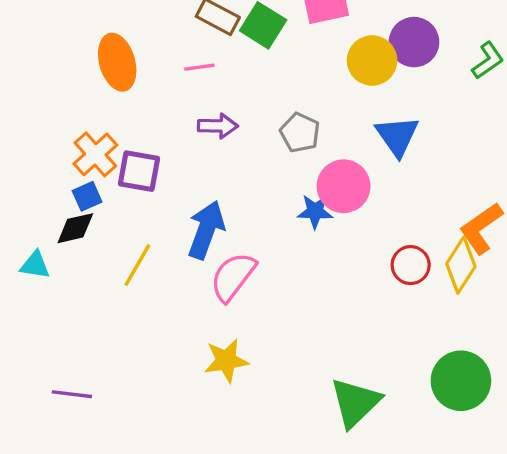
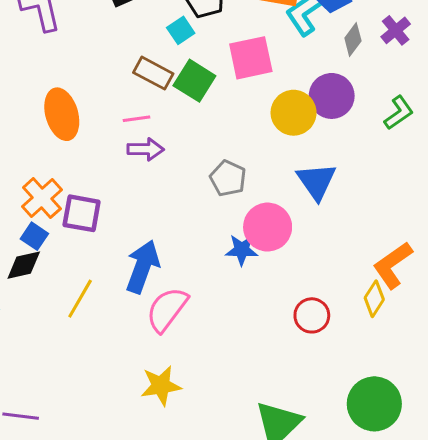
purple arrow: (218, 126) -> (146, 149), moved
blue square: (87, 196) -> (34, 236), turned -32
red circle: (411, 265) -> (312, 315), moved
yellow diamond: (461, 265) -> (374, 299), size x0.7

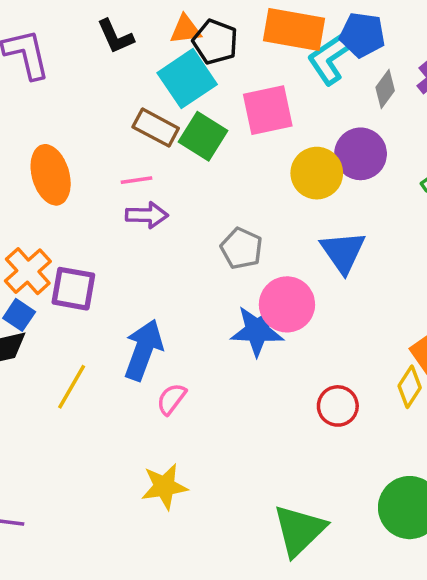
cyan square: (181, 30) -> (187, 79), size x1.8
blue star: (242, 250) -> (257, 331), size x1.4
pink semicircle: (167, 309) -> (171, 399), size x0.6

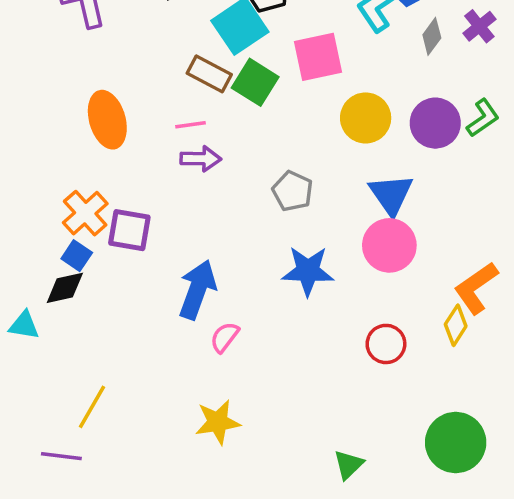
purple circle: (361, 154) -> (435, 123), moved
pink circle: (287, 304) -> (389, 245), moved
yellow line: (72, 387) -> (92, 407), moved
green triangle: (299, 530) -> (349, 465), size x0.6

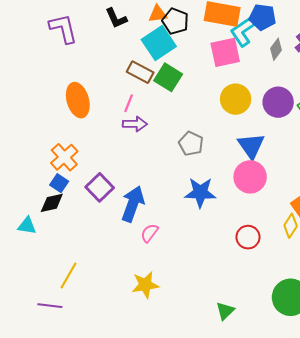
pink square: (318, 57) -> (225, 52), moved
pink line: (191, 125) -> (129, 103), turned -60
purple square: (129, 230) -> (100, 187), moved, turned 36

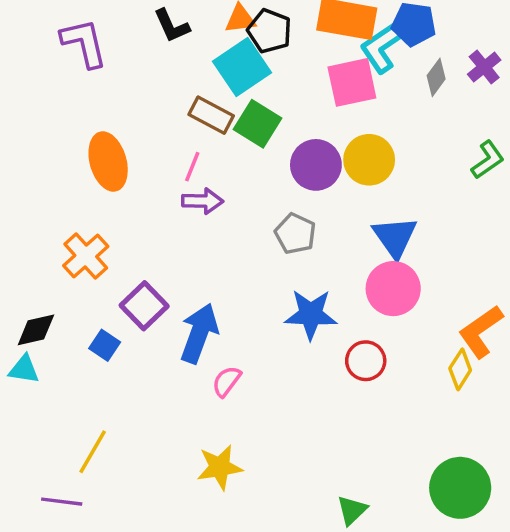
purple circle: (278, 102) -> (316, 165), moved
blue square: (59, 183) -> (105, 345), moved
black diamond: (52, 203) -> (36, 330), moved
red circle: (248, 237) -> (366, 361), moved

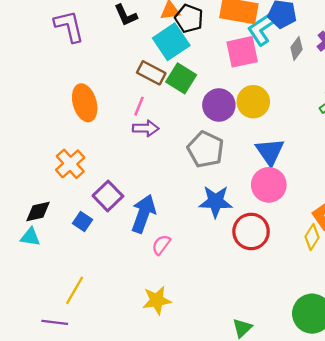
gray pentagon: (295, 234) -> (206, 149), size x1.4
red circle: (366, 361) -> (251, 231), size x1.4

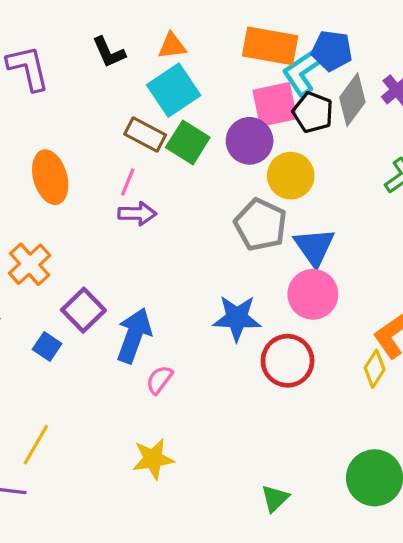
black pentagon: (189, 18) -> (313, 112), moved
gray diamond: (297, 48) -> (352, 100), size x1.5
purple circle: (219, 105) -> (250, 141), moved
gray pentagon: (206, 149) -> (261, 225), moved

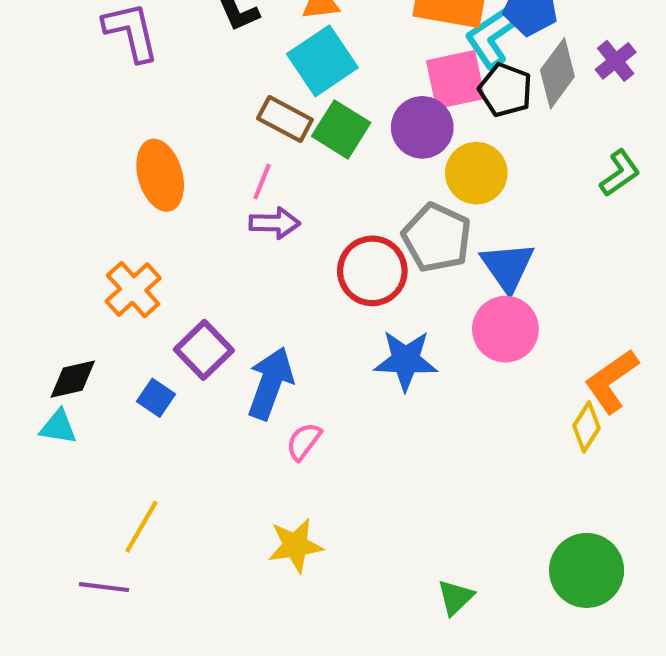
red circle: (288, 361) -> (372, 271), moved

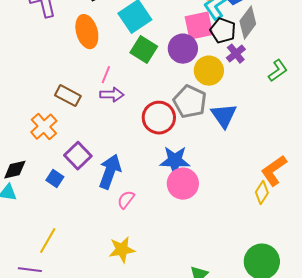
purple cross: (616, 61) -> (236, 54), moved
brown rectangle: (285, 119) -> (68, 96), moved
orange ellipse: (160, 175) -> (87, 32), moved
pink circle: (505, 329) -> (183, 184), moved

